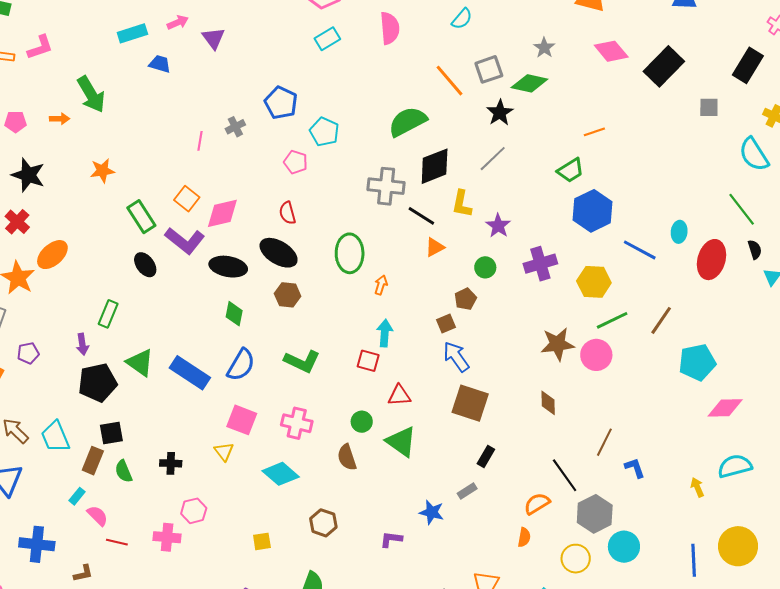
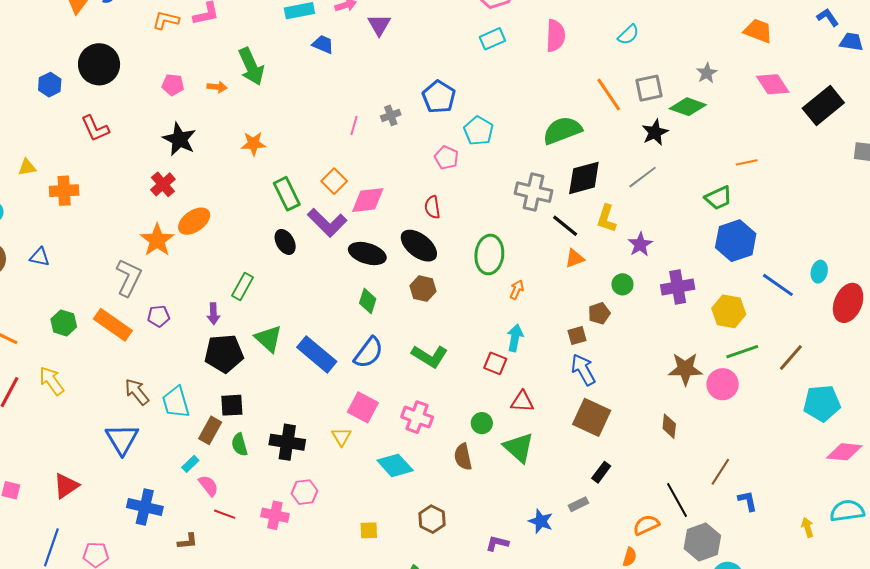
black cross: (171, 463) -> (287, 442), size x1.6

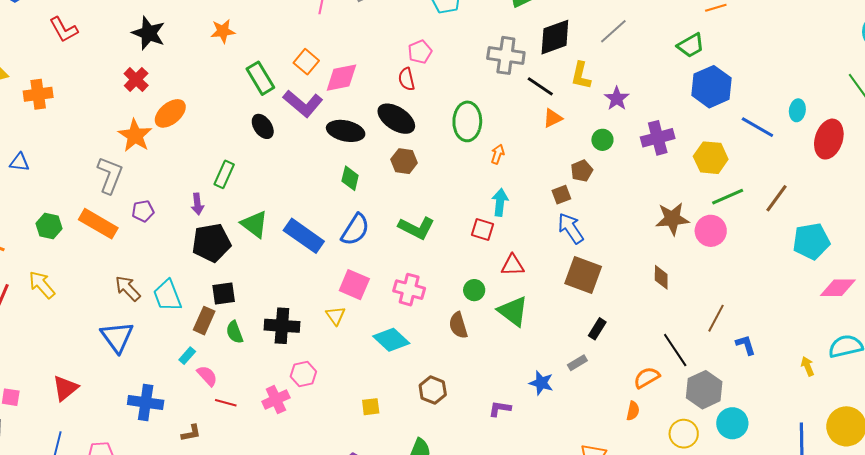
pink pentagon: (446, 158) -> (420, 52), moved, turned 30
pink cross: (275, 515) -> (276, 400), turned -32

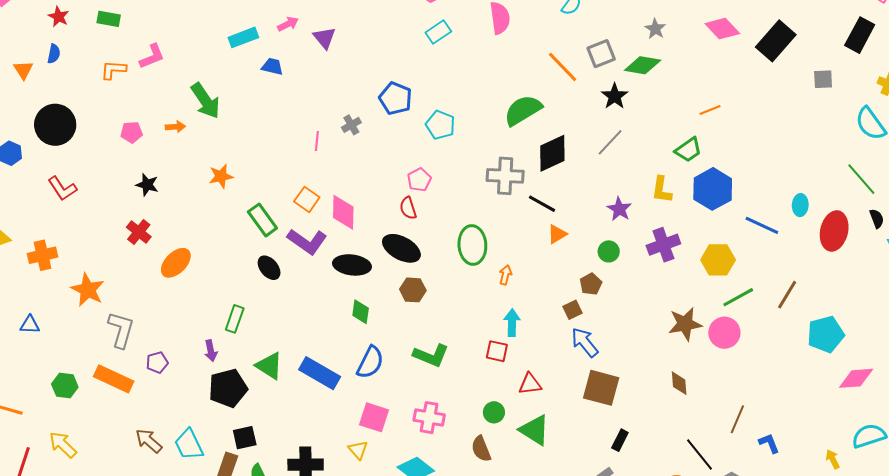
black star: (149, 33) -> (147, 185), size x0.7
yellow L-shape: (581, 76) -> (662, 190), moved
pink diamond: (341, 78) -> (343, 212), turned -72
orange star: (135, 136) -> (88, 290), moved

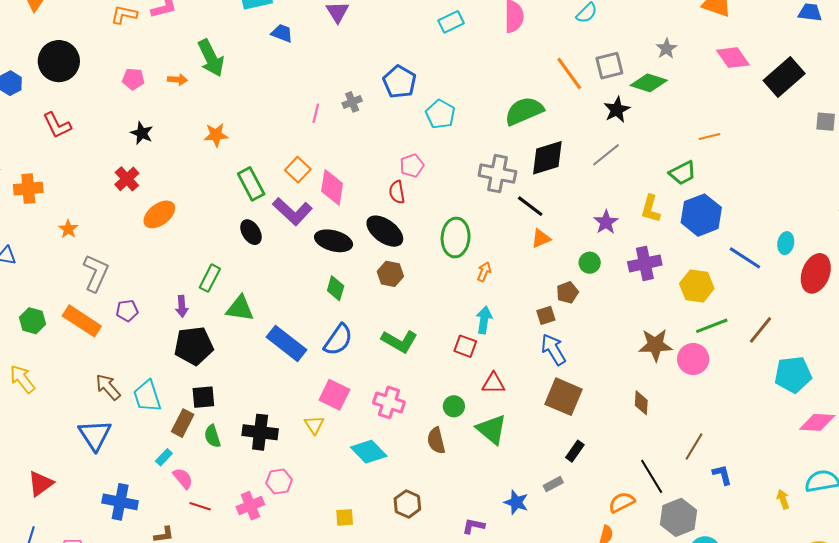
orange star: (88, 290) -> (68, 229), size x0.6
green triangle: (269, 366) -> (240, 308), moved, turned -32

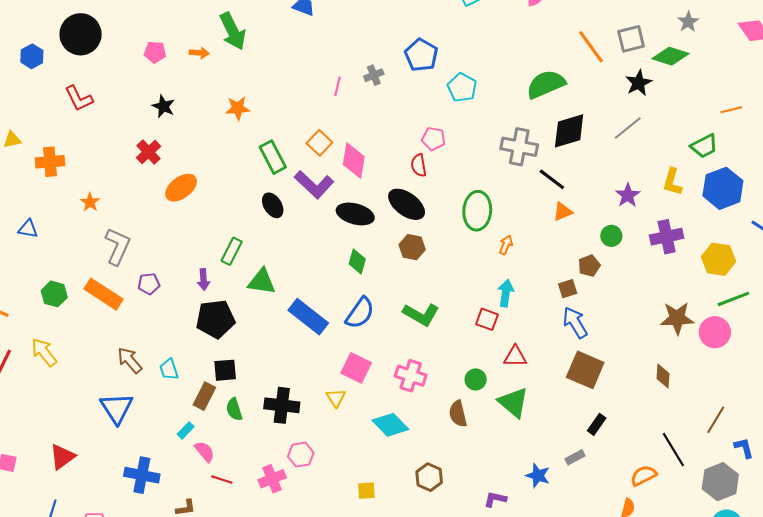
pink pentagon: (412, 166) -> (434, 139), turned 30
cyan trapezoid: (147, 396) -> (169, 369), size x0.7
gray hexagon: (678, 517) -> (720, 482), moved

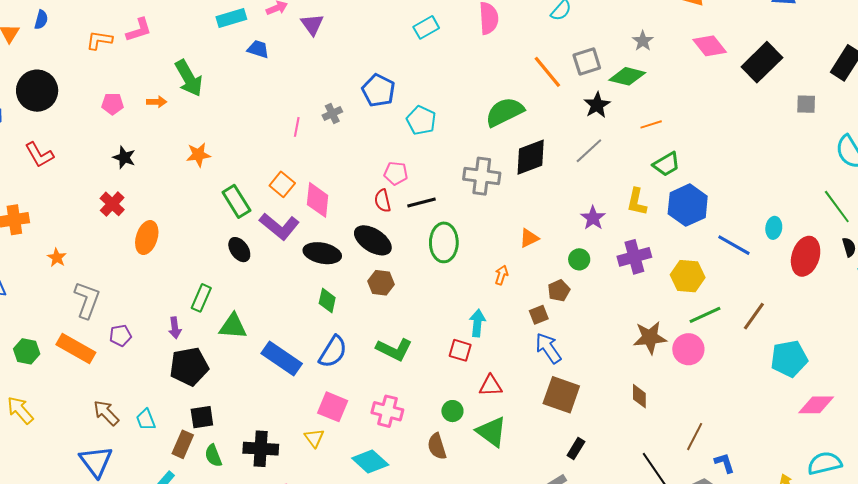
orange line: (731, 110) -> (651, 124), moved
black line: (552, 179) -> (422, 202), moved, turned -48
orange ellipse: (181, 188) -> (147, 238), turned -32
orange arrow: (506, 245) -> (501, 275), moved

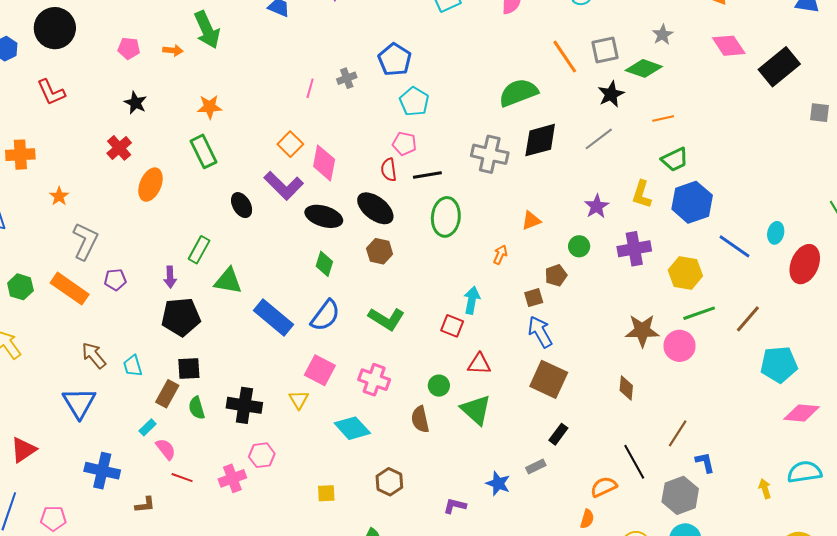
cyan pentagon: (421, 120) -> (414, 102), moved
green rectangle: (236, 201) -> (203, 151), moved

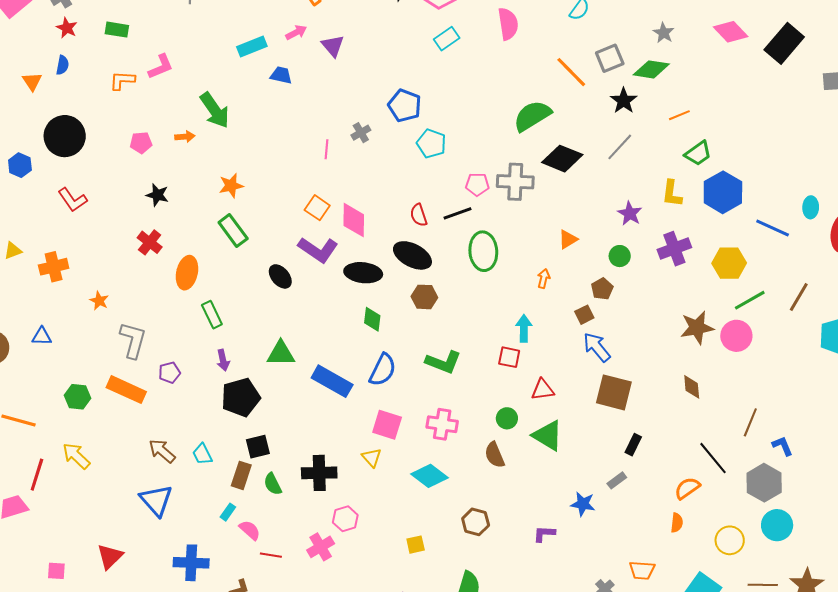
black diamond: (540, 140) -> (562, 159), turned 48
pink pentagon: (404, 144) -> (477, 184), moved
green rectangle: (199, 250) -> (212, 315), moved, turned -44

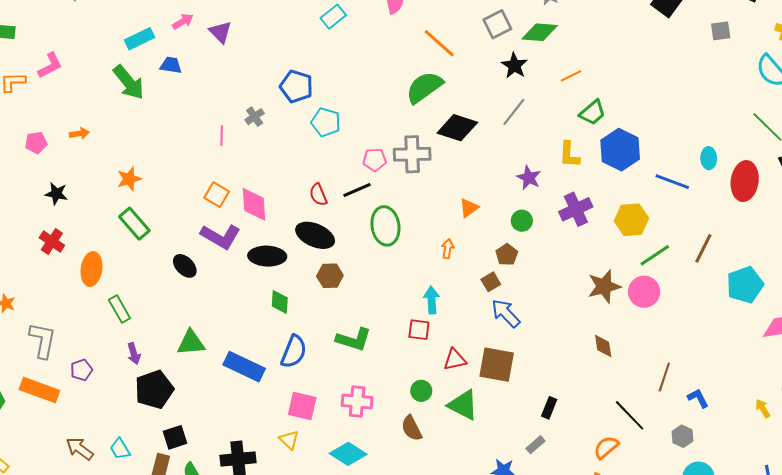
orange line: (571, 72) -> (439, 43), moved
green arrow: (215, 110) -> (129, 82), moved
brown square: (614, 392) -> (497, 365), moved
gray hexagon: (764, 483) -> (682, 436), size x0.6

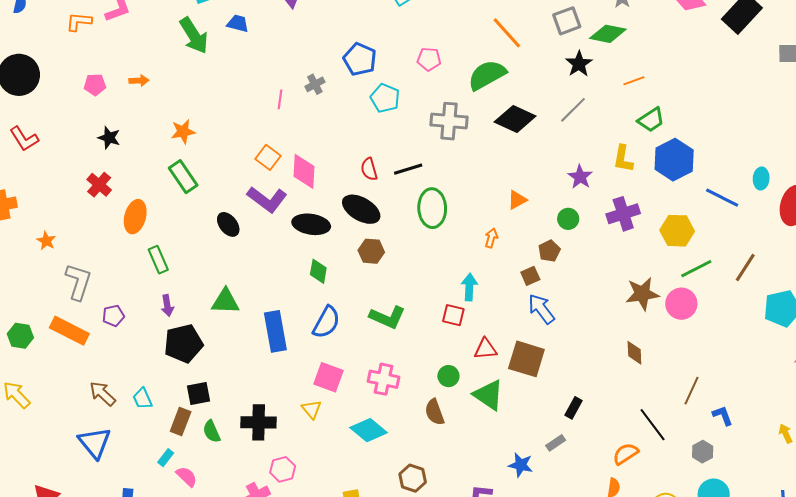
gray cross: (412, 154) -> (449, 121), moved
pink pentagon: (375, 160) -> (429, 59), moved
blue rectangle: (244, 367) -> (275, 331), turned 48

